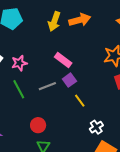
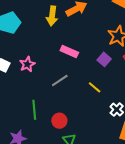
purple square: (69, 80) -> (104, 59), moved
green line: (19, 89) -> (34, 110), moved, turned 36

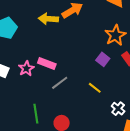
yellow arrow: (52, 16) -> (48, 19), turned 90
pink rectangle: (69, 52) -> (47, 63), moved

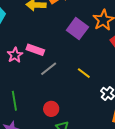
purple square: (103, 59) -> (77, 29), moved, size x1.5
green line: (36, 114) -> (14, 101), moved

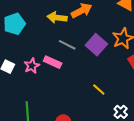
gray line: (49, 69) -> (67, 45), moved, turned 60

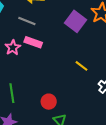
gray line: (67, 45) -> (27, 21), moved

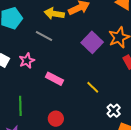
pink rectangle: (33, 42) -> (54, 79), moved

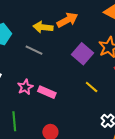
pink star: (27, 61) -> (25, 87), moved
yellow line: (93, 87) -> (92, 87), moved

